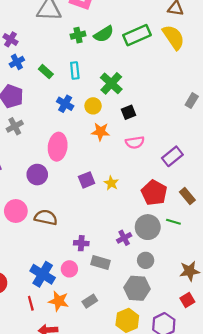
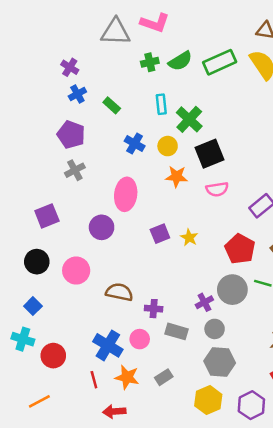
cyan rectangle: (75, 71) -> (161, 104), moved
black square: (128, 112) -> (209, 154), size x1.6
brown semicircle: (46, 217) -> (119, 292), moved
gray circle: (146, 260) -> (215, 329), moved

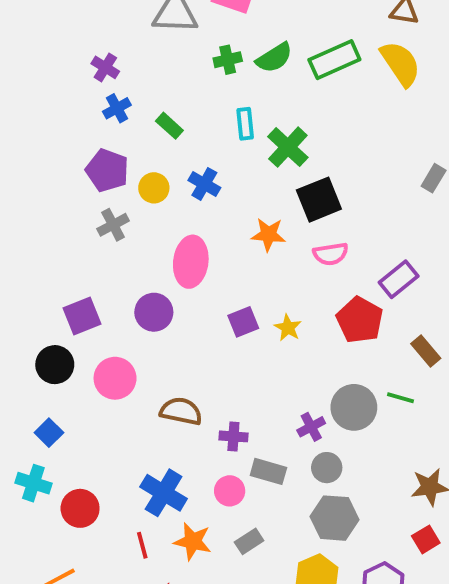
yellow circle: (168, 146) -> (154, 188), moved
purple square: (47, 216) -> (82, 316), moved
red pentagon: (240, 249) -> (360, 320), moved
pink circle: (140, 339) -> (230, 491), moved

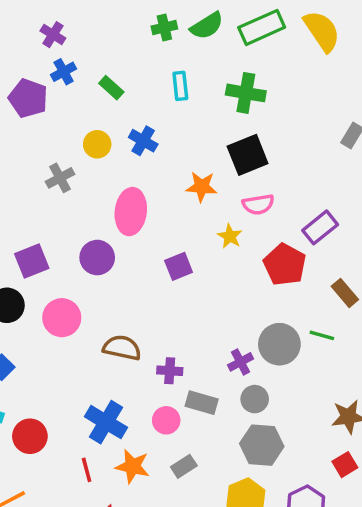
green cross: (288, 147) -> (246, 93), moved, turned -33
purple pentagon: (107, 170) -> (28, 98), moved
yellow star: (288, 328) -> (230, 236), moved

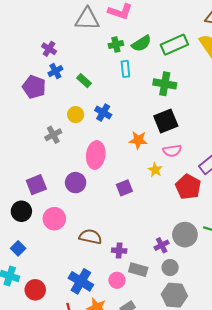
cyan rectangle: (180, 86) -> (125, 69), moved

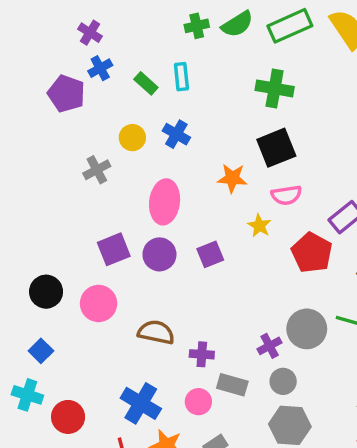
cyan rectangle: (125, 69) -> (181, 77), moved
purple circle: (76, 183) -> (159, 254), moved
purple square: (36, 185) -> (114, 249), moved

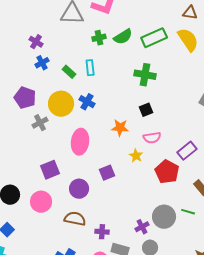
purple pentagon: (66, 94) -> (25, 98), moved
yellow circle: (132, 138) -> (61, 104), size x1.6
black square: (276, 148) -> (146, 110), size x0.6
purple circle: (159, 254) -> (79, 189), moved

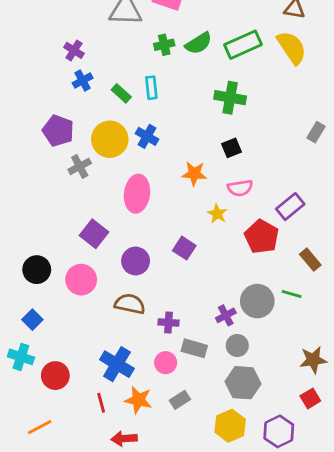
purple square: (50, 170) -> (94, 234), turned -30
purple square: (107, 173) -> (184, 248), moved, turned -35

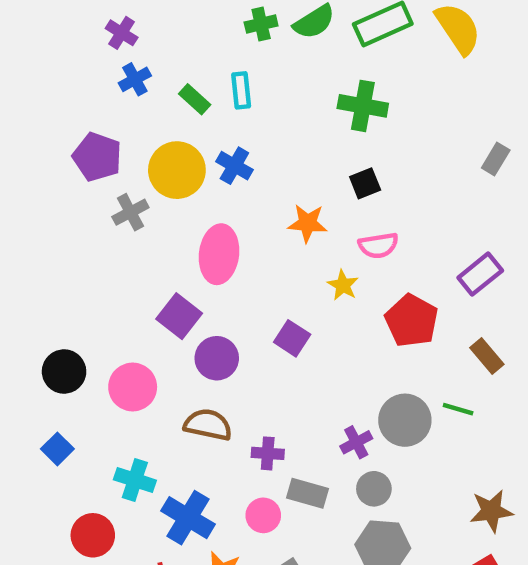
purple rectangle: (290, 207) -> (480, 274), moved
purple square: (94, 234) -> (179, 316), moved
cyan cross: (21, 357) -> (135, 480), moved

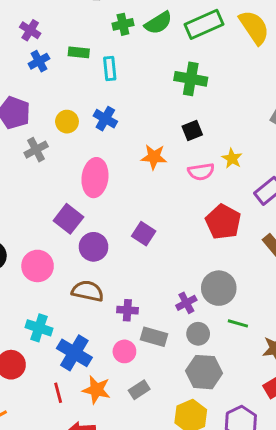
green rectangle: (195, 99) -> (79, 52), moved, turned -36
yellow circle: (177, 170) -> (67, 122), size x0.6
yellow star: (343, 285) -> (232, 158), moved
green line: (458, 409) -> (238, 323), moved

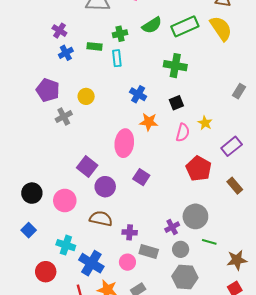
green cross: (123, 24) -> (120, 34), moved
blue cross: (105, 119) -> (138, 94), moved
pink semicircle: (201, 172) -> (183, 133), turned -66
pink ellipse: (95, 178) -> (124, 143), moved

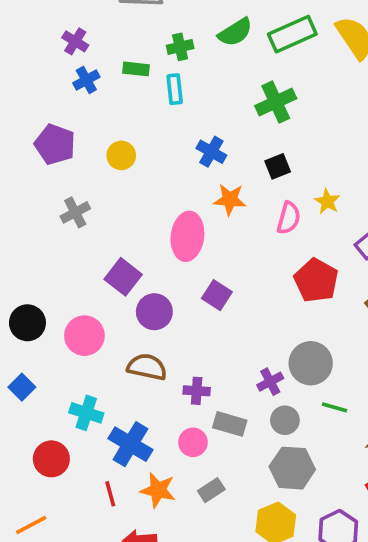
green cross: (175, 66) -> (276, 102), turned -35
gray cross: (64, 117) -> (75, 212), moved

